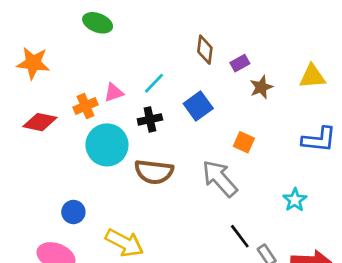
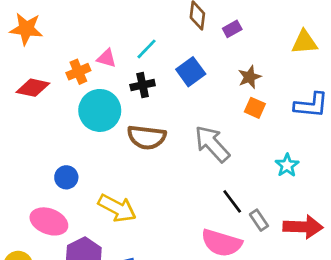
brown star: (261, 87) -> (250, 77), moved
pink triangle: (114, 93) -> (106, 58), turned 35
orange square: (244, 142) -> (255, 108), moved

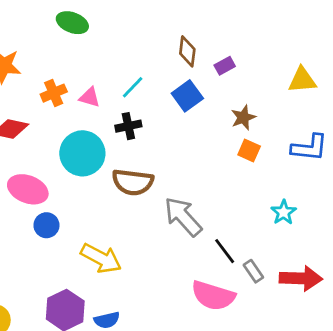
orange cross: (78, 72) -> (54, 93), moved
blue square: (191, 72) -> (187, 96), moved
gray arrow: (212, 144) -> (183, 217), moved
pink ellipse: (49, 221) -> (28, 189), moved

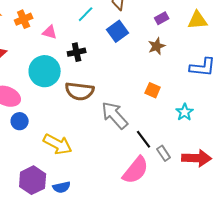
purple rectangle: (225, 66) -> (162, 18), moved
cyan line: (133, 87) -> (86, 14), moved
orange cross: (54, 93) -> (24, 19), moved
orange square: (249, 151) -> (153, 90), moved
pink semicircle: (213, 296) -> (136, 170), turned -68

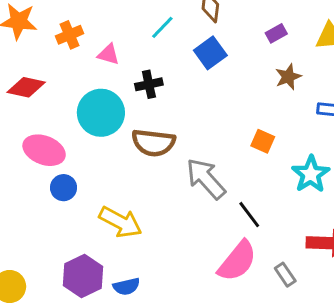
brown star: (157, 46) -> (288, 77), moved
cyan star: (185, 112) -> (311, 174), size x1.4
gray rectangle: (164, 153) -> (285, 275), moved

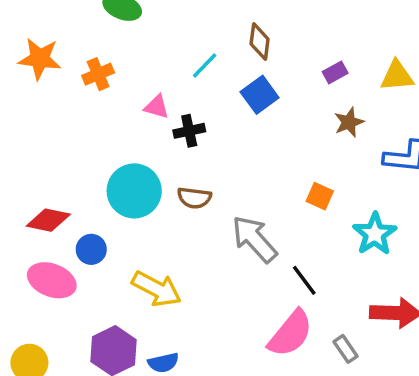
pink triangle: (108, 54) -> (157, 107), moved
red diamond: (26, 87) -> (48, 220), moved
cyan circle: (101, 113) -> (134, 191), moved
brown semicircle: (153, 143) -> (194, 198), size x0.7
pink ellipse: (44, 150) -> (52, 280), moved

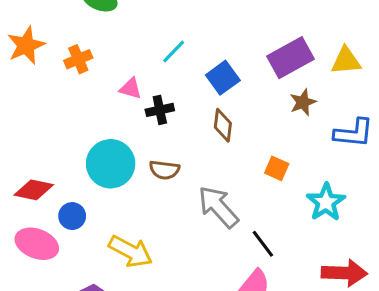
brown diamond: (260, 41) -> (223, 125), moved
orange star: (40, 59) -> (26, 45), turned -30
purple rectangle: (335, 72) -> (291, 58), size x2.0

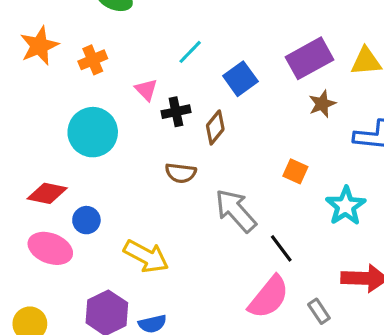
pink triangle: (131, 88) -> (146, 90), turned 30
brown diamond: (223, 125) -> (215, 127), moved, turned 32
cyan circle: (111, 164) -> (93, 132), moved

